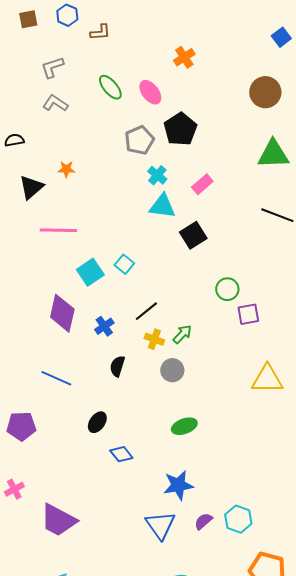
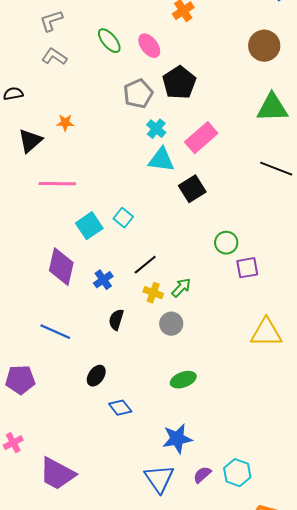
pink rectangle: (202, 184) -> (201, 138), size x1.5

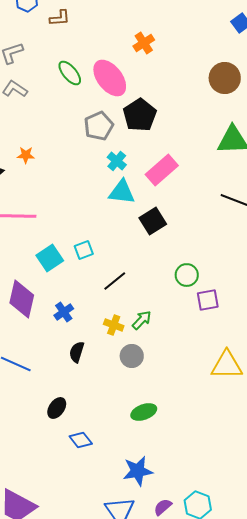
pink ellipse: (149, 46) -> (110, 78), size x1.5
cyan square: (123, 218) -> (84, 250), turned 30
black line: (145, 265) -> (115, 281), moved

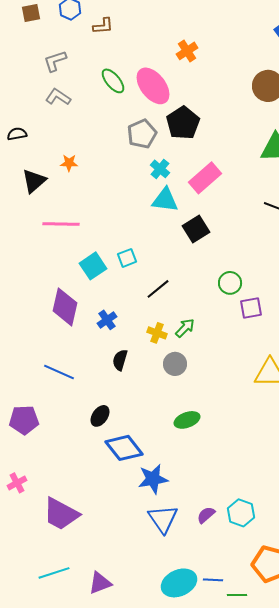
blue diamond: (81, 440) -> (124, 448), size x1.6
blue star: (138, 471) -> (153, 479), moved

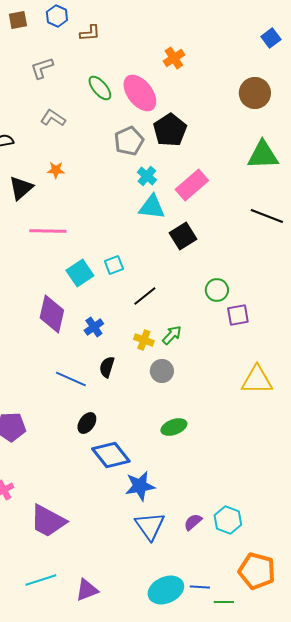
gray L-shape: (58, 97) -> (53, 118), moved
blue line: (59, 372) -> (71, 379), moved

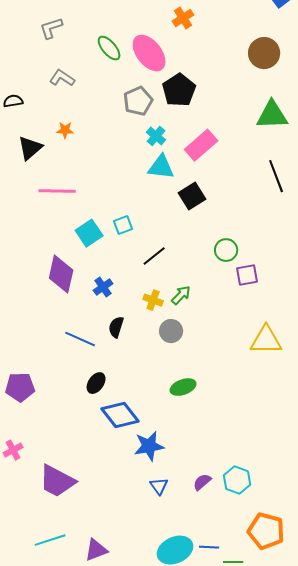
black line: (267, 216) -> (276, 176), turned 48
blue triangle: (150, 526) -> (159, 486), size x0.6

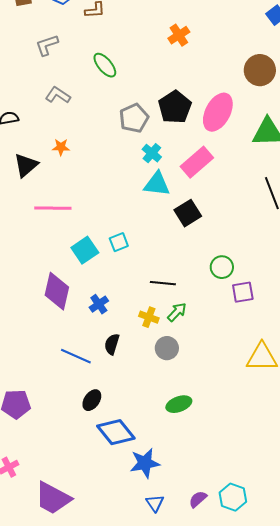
pink ellipse: (149, 53) -> (218, 112), moved, turned 66
black line: (154, 256) -> (163, 283), moved, turned 45

